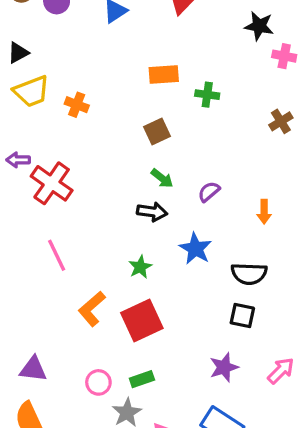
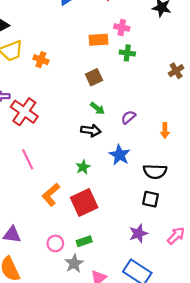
pink cross: (284, 56) -> (122, 27), moved

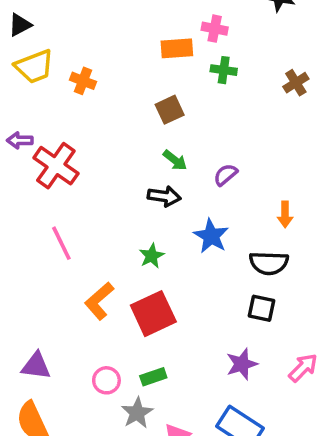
brown cross: (176, 71) -> (296, 83), moved
orange arrow: (165, 130) -> (285, 214), moved

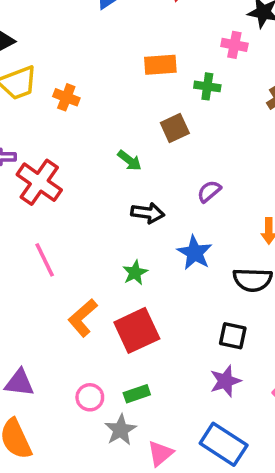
pink cross: (215, 29) -> (234, 45), moved
brown square: (170, 110) -> (175, 128), moved
green arrow: (175, 160) -> (130, 161), moved
black square: (262, 308) -> (233, 336), moved

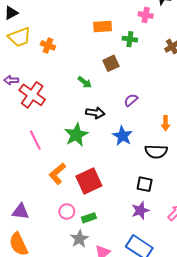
green star: (135, 273) -> (76, 135), moved, size x1.6
pink circle: (90, 397) -> (67, 212), moved

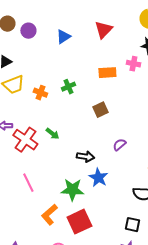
orange rectangle: (103, 27) -> (107, 73), moved
green cross: (130, 39) -> (68, 87), moved, turned -32
green arrow: (85, 82) -> (52, 134), moved
green star: (76, 135) -> (72, 190), moved, turned 30
blue star: (123, 136) -> (98, 178), moved

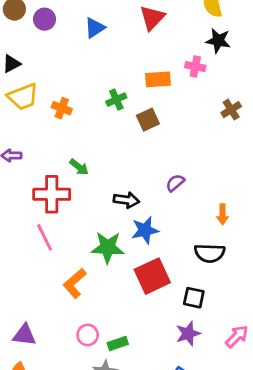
green cross: (68, 87) -> (116, 100), moved
brown square: (100, 110) -> (148, 120), moved
red cross: (25, 140) -> (52, 194), moved, turned -35
blue star: (98, 178) -> (145, 230), turned 30
red square: (79, 222) -> (152, 276), moved

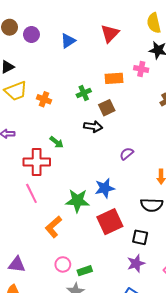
black arrow: (126, 200) -> (93, 126), moved

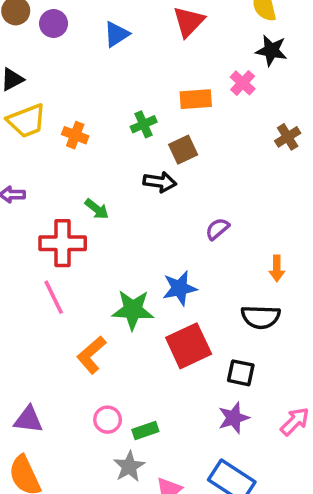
pink cross: (141, 69) -> (243, 83), turned 32

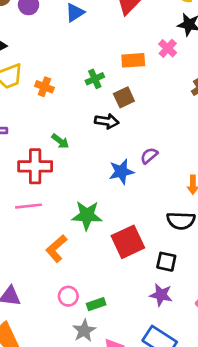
blue star: (180, 288) -> (121, 172), moved
pink line: (54, 297) -> (29, 206), turned -70
purple star: (234, 418) -> (161, 295), turned 30

